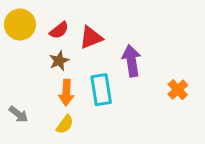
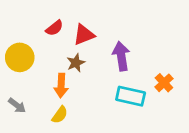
yellow circle: (20, 25) -> (20, 57), moved
brown star: (59, 61) -> (76, 63), moved
cyan rectangle: (101, 90) -> (131, 96), moved, turned -68

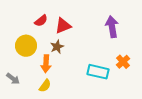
purple arrow: (121, 56) -> (112, 27), moved
yellow circle: (20, 57) -> (26, 46), moved

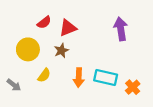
orange cross: (123, 62) -> (133, 87), moved
orange arrow: (46, 64) -> (79, 77), moved
yellow semicircle: (45, 86) -> (44, 75), moved

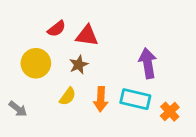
red triangle: (68, 28) -> (87, 36), turned 30
purple arrow: (121, 29) -> (148, 63), moved
yellow semicircle: (44, 75) -> (68, 96), moved

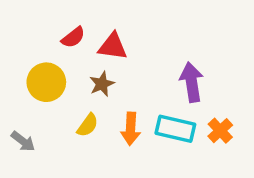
orange cross: (170, 112) -> (220, 131), moved

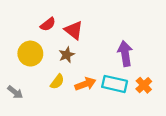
red triangle: (113, 46) -> (74, 30), turned 30
orange arrow: (131, 129) -> (85, 84), turned -114

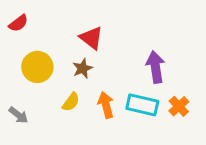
red semicircle: (48, 24) -> (18, 23), moved
orange arrow: (85, 84) -> (106, 105), turned -84

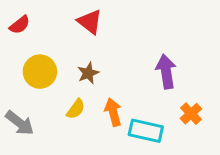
red triangle: (91, 38) -> (90, 22), moved
cyan rectangle: (142, 105) -> (146, 131), moved
gray arrow: (18, 115) -> (20, 123), size x1.4

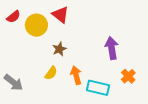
yellow circle: (40, 72) -> (36, 25), moved

